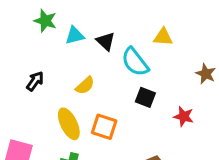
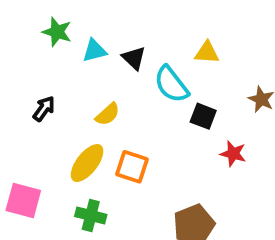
black square: (145, 97) -> (203, 116), moved
yellow ellipse: (69, 124) -> (87, 163), turned 64

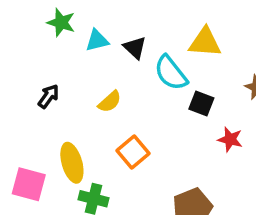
yellow triangle: (207, 52) -> (205, 42), size x1.4
yellow ellipse: (87, 163) -> (72, 163), moved, turned -54
orange square: (132, 167) -> (133, 152), turned 32

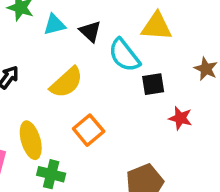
yellow semicircle: (110, 102) -> (66, 82), size x1.5
black square: (201, 103) -> (153, 84), turned -30

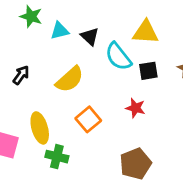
black square: (153, 84) -> (148, 71), moved
red star: (180, 118) -> (135, 108), moved

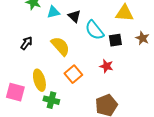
yellow triangle: (145, 32) -> (124, 13), moved
yellow semicircle: (70, 79) -> (60, 46), turned -90

